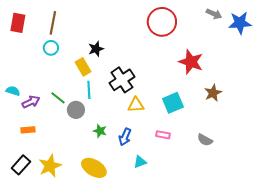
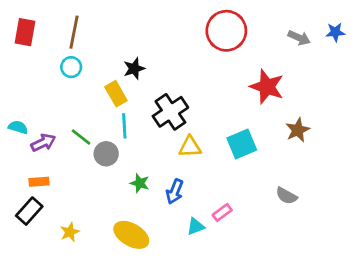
gray arrow: (214, 14) -> (299, 38), moved
blue star: (240, 23) -> (335, 32), size x0.6
pink rectangle: (163, 135) -> (222, 212), moved, turned -48
black rectangle: (21, 165) -> (29, 211), moved
yellow star: (50, 166) -> (70, 232), size x0.6

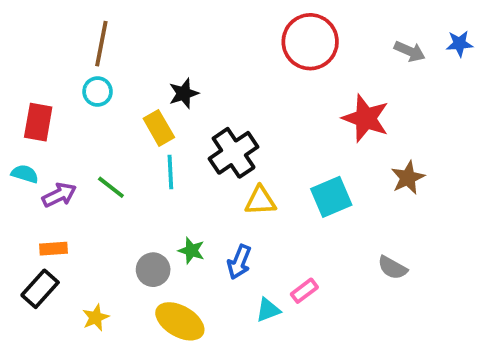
red rectangle: (25, 32) -> (38, 122), moved
gray circle: (106, 154) -> (153, 270), moved

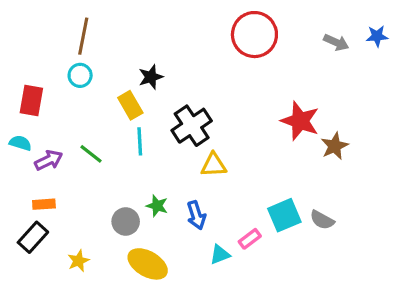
red star: (366, 118) -> (300, 121), moved
cyan square: (331, 197) -> (284, 215), moved
blue arrow: (239, 262) -> (196, 215), turned -40

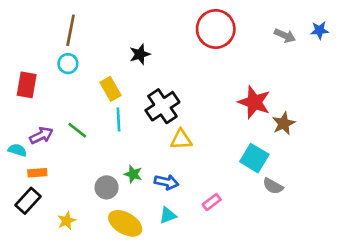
black star: (151, 77) -> (140, 54), moved
cyan semicircle: (20, 143) -> (17, 150), moved
blue arrow: (196, 215) -> (166, 182), turned -60
cyan square: (284, 215) -> (254, 158), moved, turned -36
cyan triangle: (220, 255) -> (168, 215), moved

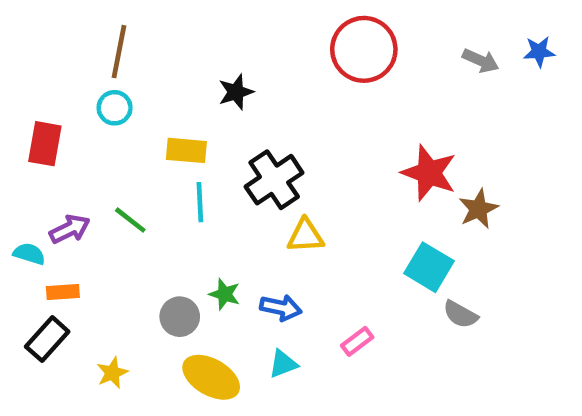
yellow rectangle: (111, 89) -> (186, 150), turned -55

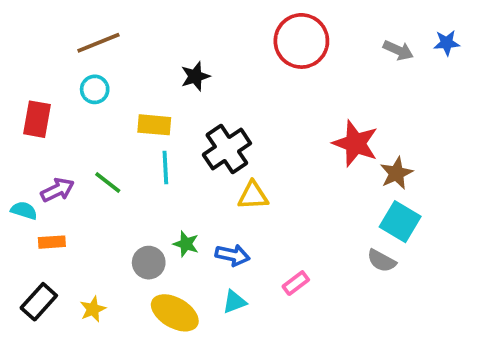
brown line: (119, 52) -> (98, 43), turned 57
cyan square: (429, 267) -> (400, 222), moved
black rectangle: (47, 339) -> (39, 302), moved

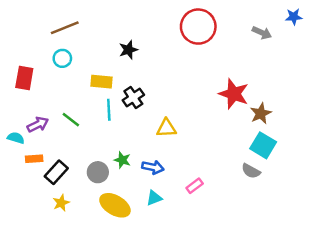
blue star: (447, 43) -> (294, 17), moved
black cross: (227, 149) -> (133, 98), moved, size x0.7
black rectangle: (39, 302) -> (56, 172), moved

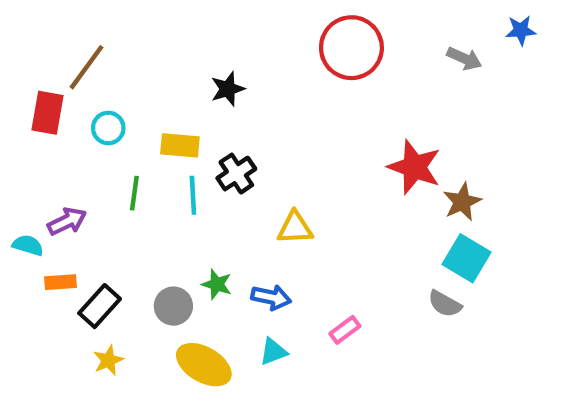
brown line: (65, 28) -> (87, 67), moved, turned -32
cyan circle: (62, 58) -> (108, 128), moved
red rectangle: (24, 78) -> (47, 113), moved
green line: (71, 120) -> (134, 193), moved, turned 60

